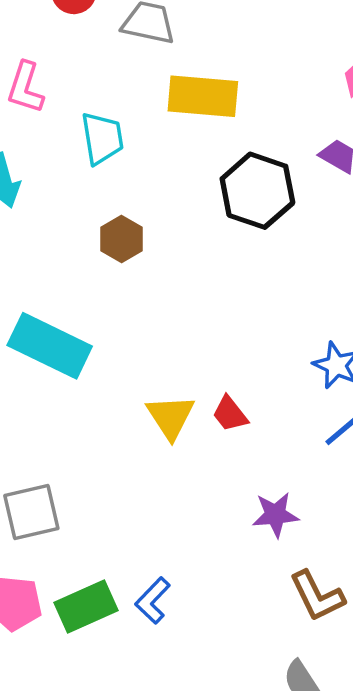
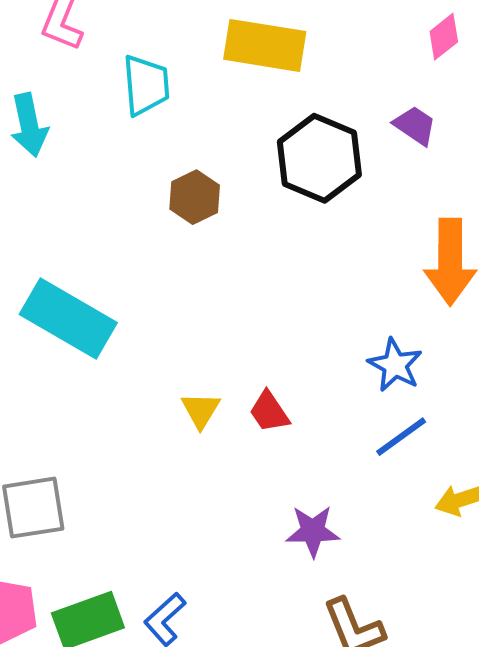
brown hexagon: (122, 239) -> (195, 197), moved
yellow triangle: (170, 417) -> (201, 410), size x0.7

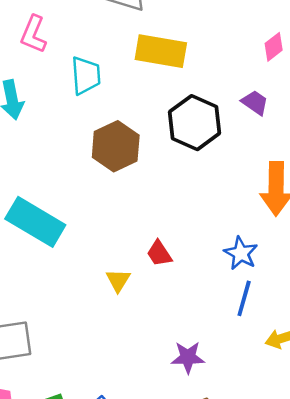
brown hexagon: (195, 197) -> (116, 146), size x1.5
red trapezoid: (269, 412) -> (159, 254), moved
blue line: (401, 437) -> (244, 298), turned -39

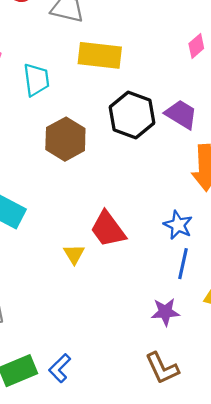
purple trapezoid: (255, 103) -> (181, 114), moved, size x1.4
red trapezoid: (159, 254) -> (108, 229), size x1.6
purple star: (188, 357) -> (165, 312), moved

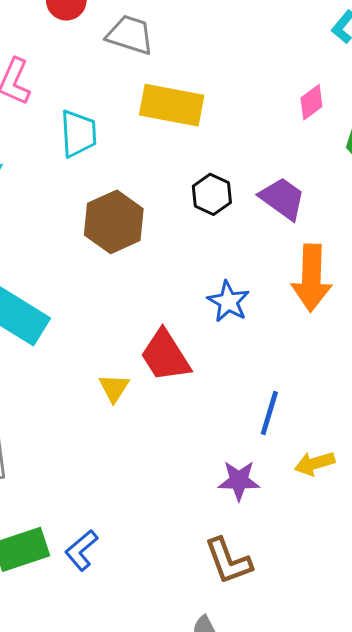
black hexagon: (132, 115) -> (212, 194), size x0.6
blue star: (178, 225) -> (228, 302), moved

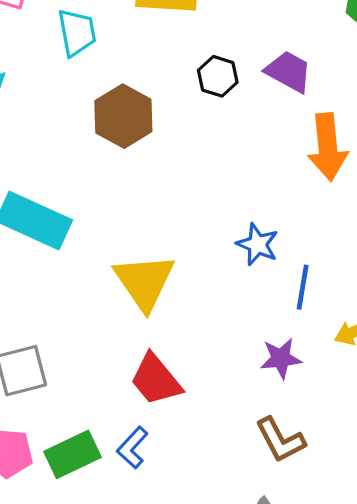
blue star: (228, 302) -> (257, 244), moved
red trapezoid: (165, 356) -> (156, 380), moved
yellow triangle: (114, 388) -> (144, 282), size x2.0

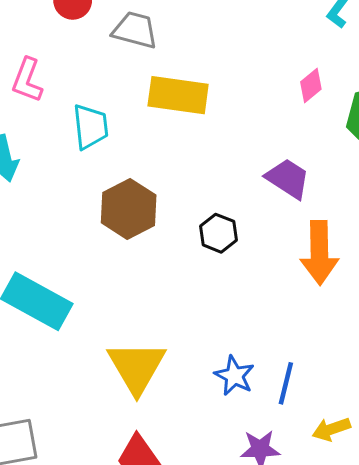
black hexagon: (218, 76) -> (218, 233), moved
blue star: (257, 244) -> (234, 376), moved

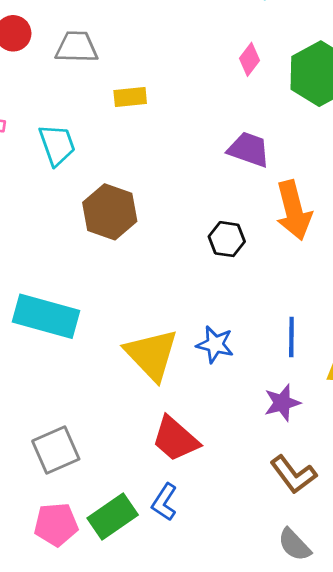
yellow rectangle: (178, 95) -> (130, 97), size x0.6
black hexagon: (218, 233) -> (227, 239), moved
blue star: (234, 376) -> (215, 344), moved

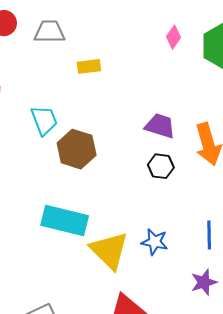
cyan trapezoid: (57, 145) -> (44, 120), moved
purple trapezoid: (249, 149) -> (160, 126), moved
cyan rectangle: (46, 316) -> (65, 220), moved

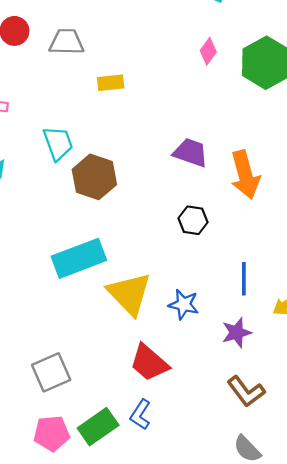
black hexagon: (161, 166) -> (193, 220), moved
cyan rectangle: (65, 220) -> (79, 258), turned -36
blue star: (155, 242) -> (184, 304), moved

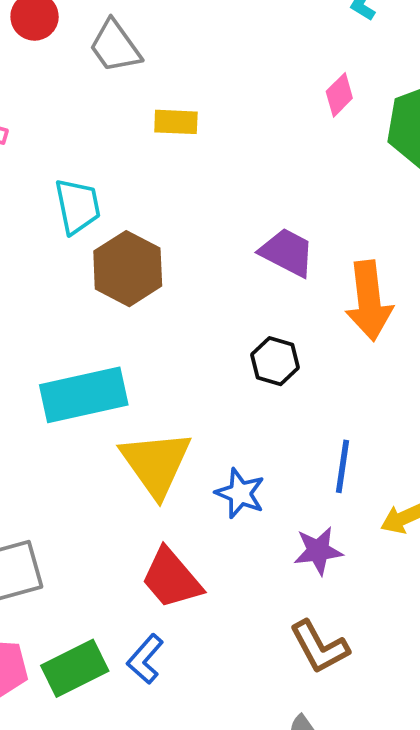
gray trapezoid: (67, 42) -> (115, 46), turned -135

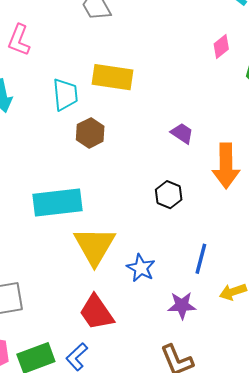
yellow rectangle: (176, 122) -> (113, 77), moved, size x1.6
purple trapezoid: (287, 252) -> (182, 133), size x0.7
brown hexagon: (128, 269) -> (90, 133), size x0.7

